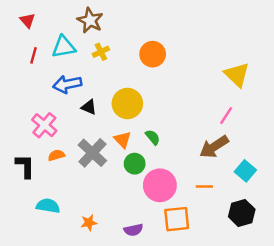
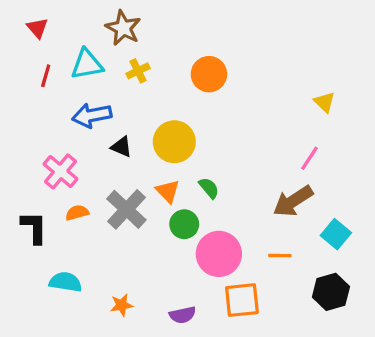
yellow triangle: (237, 75) -> (324, 102), size x0.6

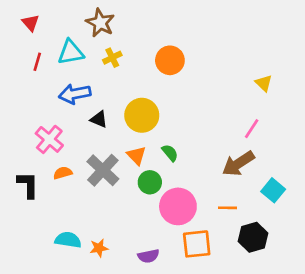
cyan semicircle: (65, 282) -> (68, 240), moved
black hexagon: (331, 292) -> (253, 237), moved

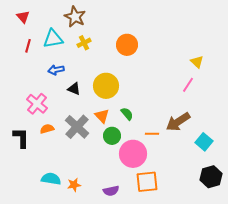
blue arrow: (75, 94) -> (56, 70), size x0.7
pink line: (252, 129) -> (188, 85), moved
orange line: (228, 208) -> (152, 134), moved
black hexagon: (253, 237) -> (211, 177), moved

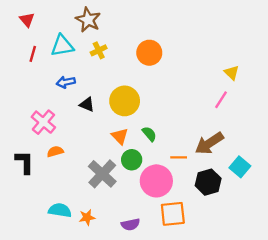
gray cross: (77, 127) -> (102, 174), moved
black hexagon: (211, 177) -> (208, 182), moved

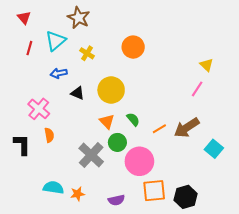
cyan triangle: (62, 46) -> (56, 41), turned -30
yellow cross: (99, 50) -> (87, 53), moved, turned -32
orange semicircle: (55, 152) -> (49, 135), turned 96
orange line: (179, 157) -> (159, 129), moved, turned -32
black hexagon: (208, 182) -> (186, 197), moved

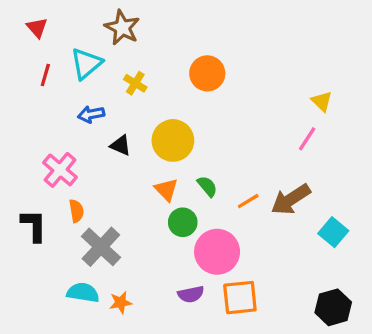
gray cross: (91, 155) -> (101, 247), moved
black hexagon: (186, 197) -> (333, 307), moved
purple semicircle: (116, 200) -> (191, 294), moved

